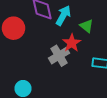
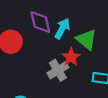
green triangle: (87, 26) -> (86, 40), size x1.5

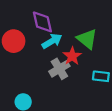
cyan arrow: (62, 29) -> (52, 41), moved, turned 30

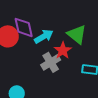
purple diamond: (42, 22) -> (24, 27), moved

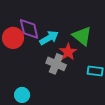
gray cross: (51, 62) -> (56, 64), turned -36

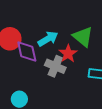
purple diamond: (29, 29) -> (27, 51), moved

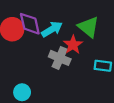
purple diamond: (27, 51) -> (30, 24), moved

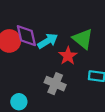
gray cross: (60, 58) -> (55, 84), moved

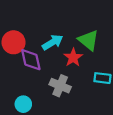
purple diamond: (26, 36) -> (31, 60), moved

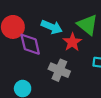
cyan arrow: (53, 42) -> (52, 27), turned 54

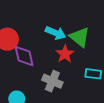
cyan arrow: (52, 27) -> (55, 33), moved

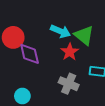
gray cross: (52, 81) -> (69, 84), moved

